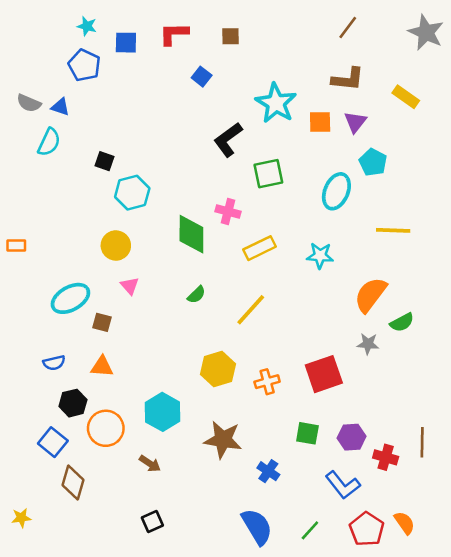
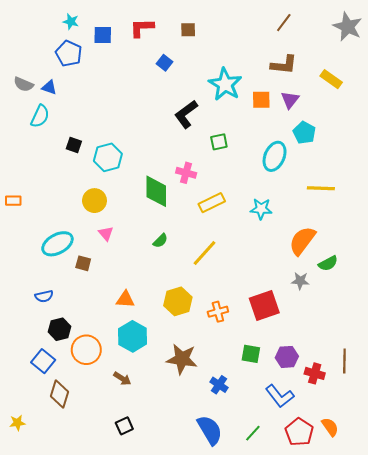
black square: (104, 161) -> (74, 145), moved
green square: (268, 174) -> (219, 142), size x0.7
orange triangle: (102, 367) -> (125, 299), moved

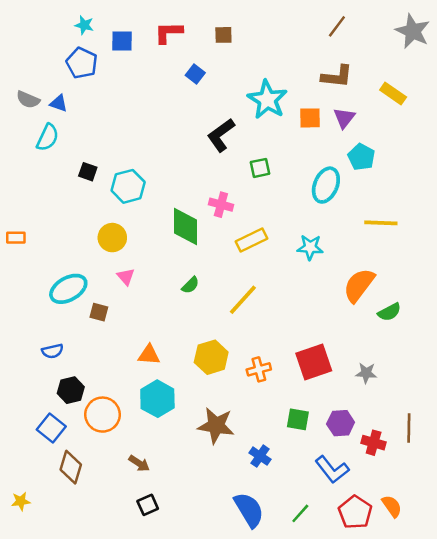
gray star: (300, 281) -> (366, 373), moved
brown arrow: (122, 379) -> (139, 463), moved

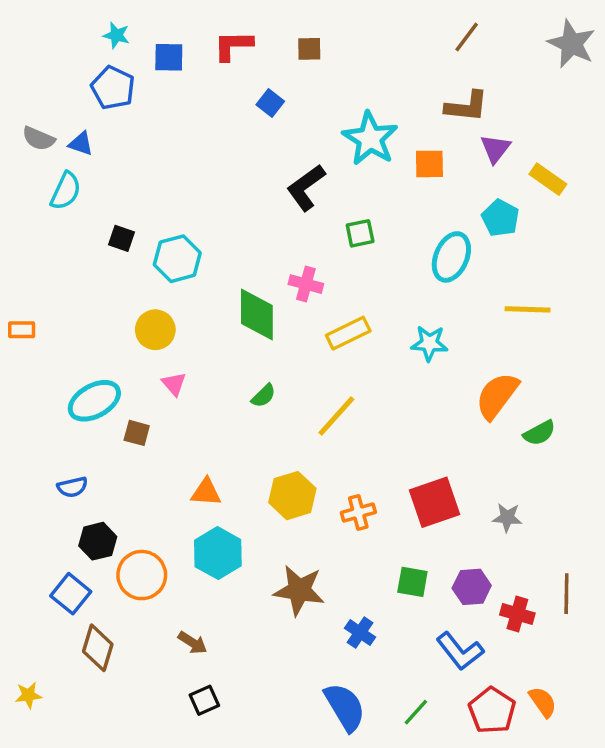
yellow rectangle: (393, 93) -> (548, 179), moved
purple triangle: (344, 118) -> (495, 149), moved

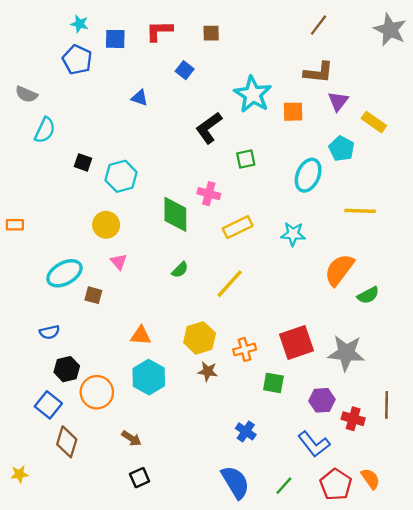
blue triangle: (81, 144) -> (140, 98), moved
gray star: (507, 518) -> (346, 353), size x1.8
green square: (412, 582) -> (273, 383), moved
brown star: (299, 590) -> (208, 371), moved, size x0.6

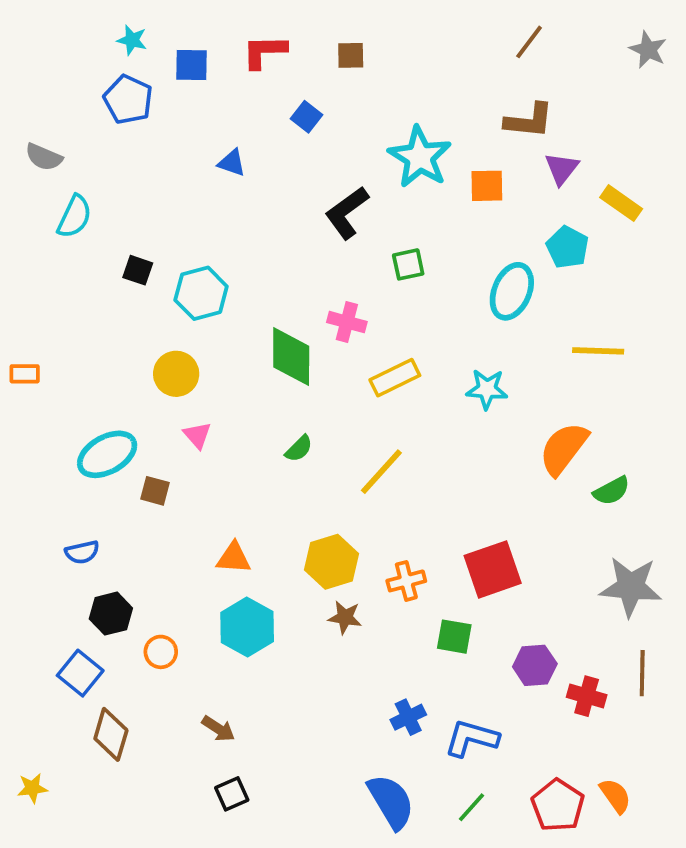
gray star: (390, 30) -> (648, 50), size x0.7
gray star: (346, 353) -> (631, 587), moved
orange circle: (97, 392) -> (161, 652), size x0.6
blue cross: (246, 431) -> (408, 717), turned 30
blue L-shape: (314, 444) -> (472, 738), moved, turned 144

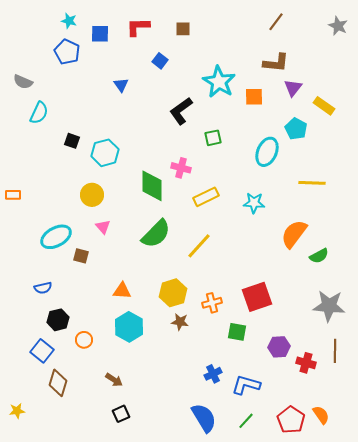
blue triangle: (232, 163) -> (121, 85), turned 35
green semicircle: (299, 449) -> (156, 234), size x2.0

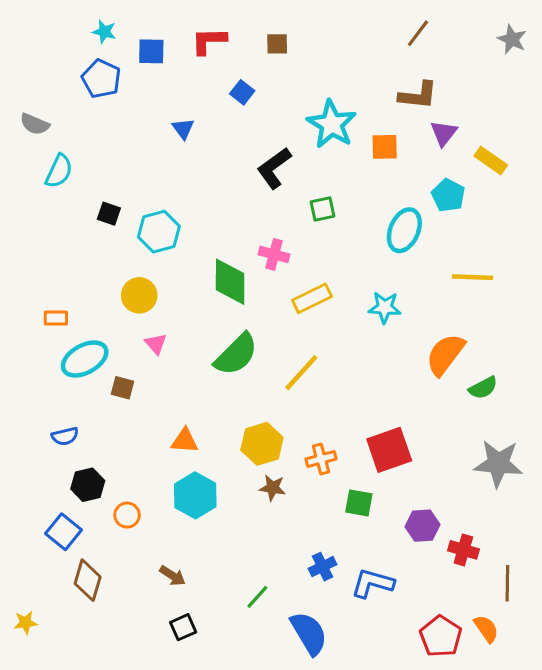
orange rectangle: (13, 195) -> (56, 318), moved
brown line: (335, 351) -> (507, 583), moved
green line: (246, 421) -> (257, 597), moved

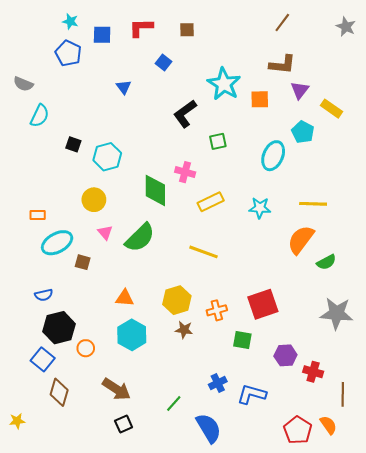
yellow line: (473, 277) -> (313, 204), moved
green semicircle: (236, 354) -> (140, 238), moved
yellow line: (301, 373) -> (203, 252), turned 68
black hexagon: (88, 485) -> (59, 328), size x1.4
brown arrow: (173, 576) -> (116, 389), size x1.6

